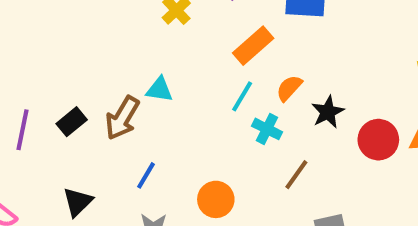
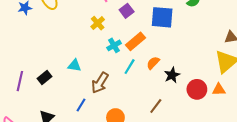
cyan triangle: (159, 90) -> (74, 65), moved
brown arrow: (122, 118) -> (100, 83), moved
cyan cross: (267, 129) -> (114, 45), moved, turned 32

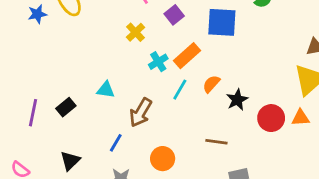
brown line: (156, 106) -> (216, 142), turned 63

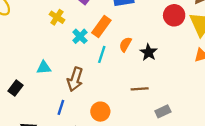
red circle: (271, 118) -> (174, 15), moved

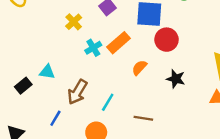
red circle: (174, 15) -> (167, 40), moved
black star: (148, 52) -> (176, 79), moved, turned -30
cyan line: (102, 54) -> (108, 102), moved
black rectangle: (15, 88) -> (23, 86), moved

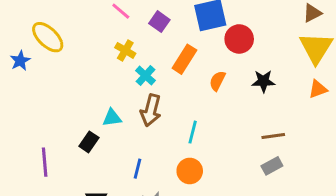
cyan cross: (93, 48) -> (145, 76), moved
brown arrow: (77, 92) -> (151, 110), moved
brown line: (143, 118) -> (273, 136), moved

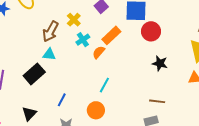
orange semicircle: (217, 81) -> (99, 52), moved
brown arrow: (151, 110) -> (50, 31), moved
cyan triangle: (112, 118) -> (49, 54), moved
black rectangle: (89, 142) -> (34, 74), size x1.5

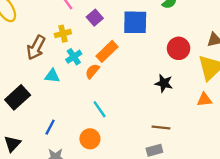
yellow cross: (74, 20) -> (63, 34), turned 32
red circle: (151, 31) -> (179, 48), moved
cyan triangle: (49, 54) -> (52, 76), moved
cyan line: (104, 85) -> (100, 109), turned -63

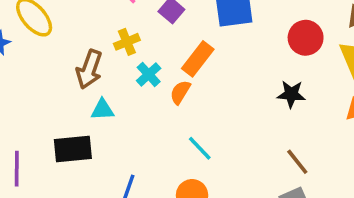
cyan triangle: (52, 76) -> (103, 110), moved
black rectangle: (18, 97) -> (73, 149), turned 45
brown line: (161, 127) -> (297, 162), turned 54

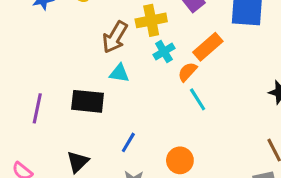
yellow cross: (127, 42) -> (151, 20), size x1.4
cyan line: (200, 148) -> (198, 99), moved

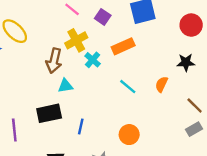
orange rectangle: (208, 47) -> (123, 46), turned 35
orange semicircle: (187, 72) -> (161, 84), moved
blue line: (128, 142) -> (81, 127), moved

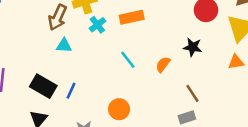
black rectangle: (49, 113) -> (43, 86), moved, turned 30

